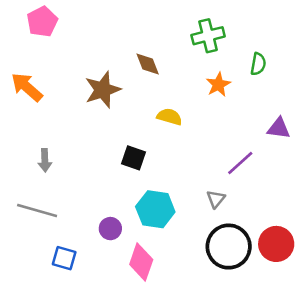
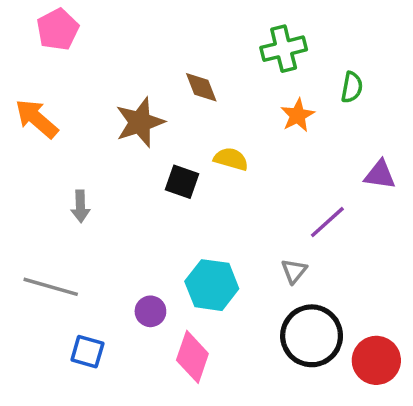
black square: (134, 158) -> (182, 182), moved
gray arrow: (45, 160) -> (80, 206), moved
red circle: (276, 244) -> (376, 360), moved

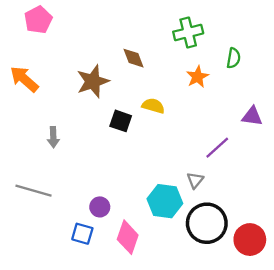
cyan hexagon: (212, 285) -> (165, 201), moved
blue square: (87, 352) -> (82, 234), moved

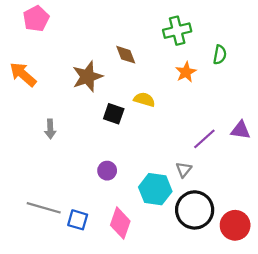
purple triangle: (252, 116) -> (241, 130), moved
gray line: (34, 191) -> (44, 208), moved
purple circle: (100, 207) -> (107, 171), moved

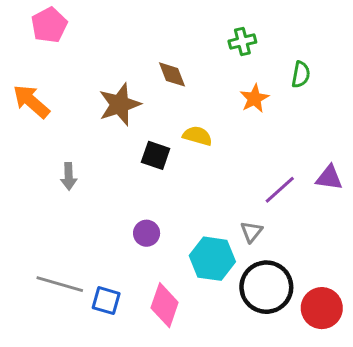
green cross: (177, 31) -> (242, 42), size x0.7

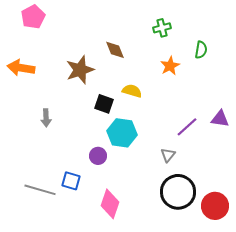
orange arrow: (31, 101) -> (21, 68), turned -32
cyan hexagon: (212, 259) -> (122, 133), moved
blue square: (106, 301) -> (71, 181), moved

